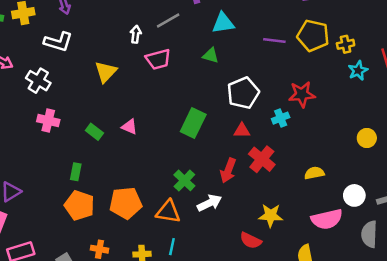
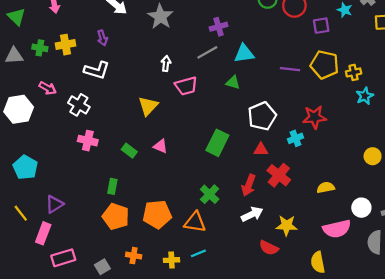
gray line: (168, 21) -> (207, 52), moved
yellow triangle: (106, 72) -> (148, 106), moved
white arrow: (209, 203) -> (252, 214), moved
cyan line: (172, 247) -> (198, 253), turned 56

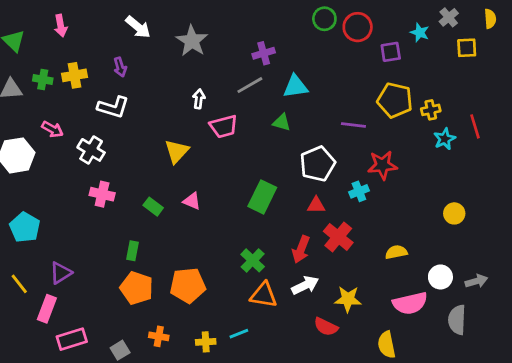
purple line: (290, 69) -> (353, 125), moved
orange triangle: (195, 222) -> (264, 295), moved

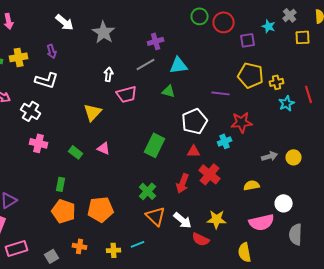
gray arrow: (476, 281) -> (270, 156), moved
white arrow: (305, 285) -> (183, 220), moved, turned 66
orange triangle: (264, 295) -> (156, 216), turned 35

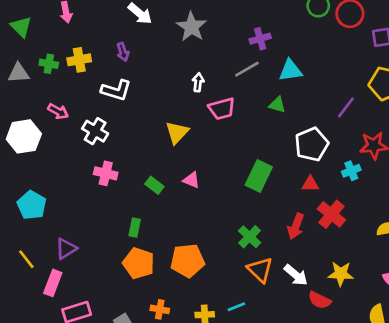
purple line: (221, 93) -> (346, 107), turned -60

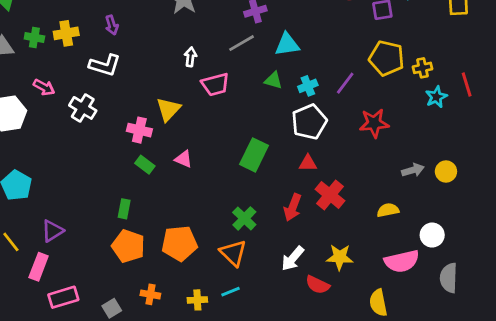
cyan cross: (351, 171) -> (308, 86), moved
pink cross: (106, 173) -> (139, 130), moved
orange triangle: (260, 270) -> (233, 253), moved
white arrow: (296, 275) -> (293, 259), turned 90

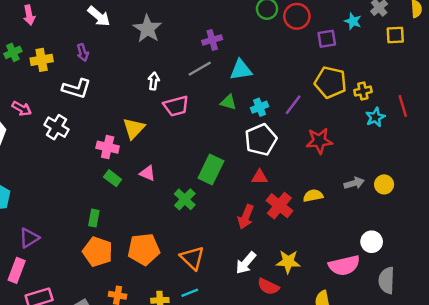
green cross: (34, 38) -> (13, 52), moved, turned -35
yellow semicircle: (388, 210) -> (313, 196), moved
green cross: (244, 218) -> (185, 199), moved

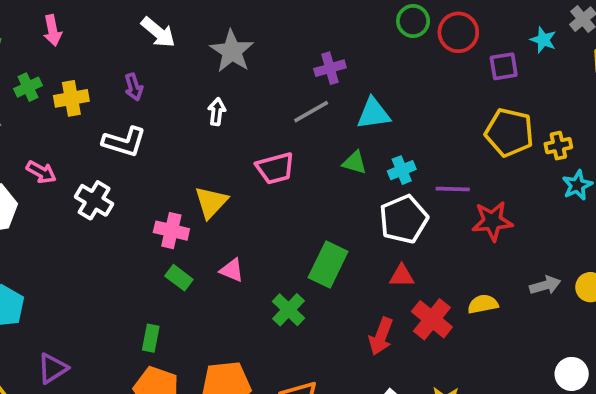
white arrow: (154, 81) -> (217, 112), moved
purple line: (293, 105) -> (453, 189), moved, turned 55

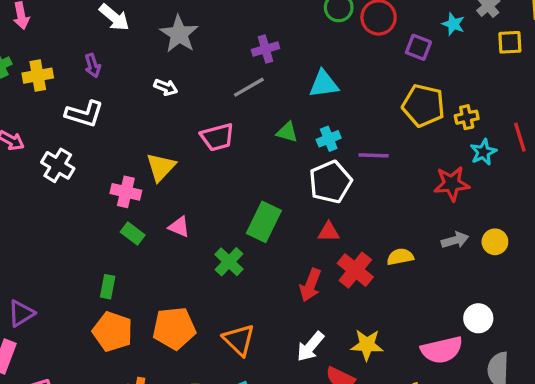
purple square: (504, 66) -> (418, 47), turned 30
white arrow: (217, 112) -> (166, 87), turned 105
cyan triangle: (373, 113) -> (324, 84), moved
red star: (492, 221) -> (452, 184), moved

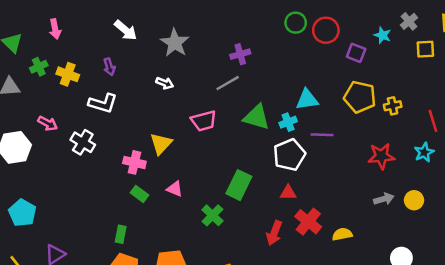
yellow cross: (38, 76) -> (68, 74), turned 30
cyan triangle: (324, 84) -> (307, 99), moved
green triangle: (287, 132) -> (257, 117), size x1.6
cyan star: (483, 152) -> (424, 152), moved
yellow semicircle: (400, 257) -> (342, 234), moved

